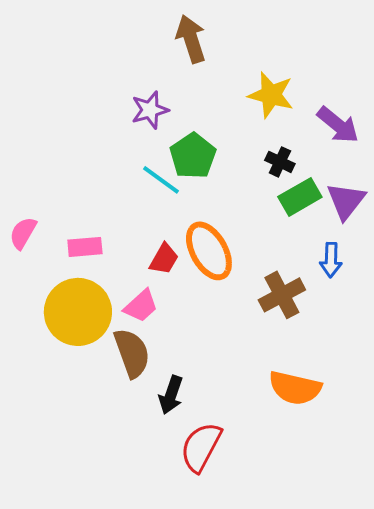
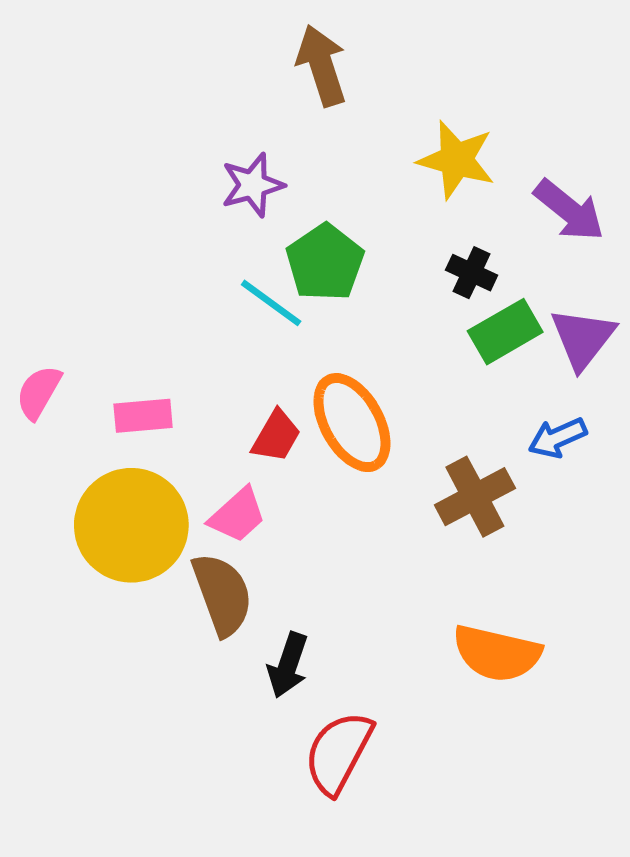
blue arrow: (331, 260) -> (557, 438), turned 64

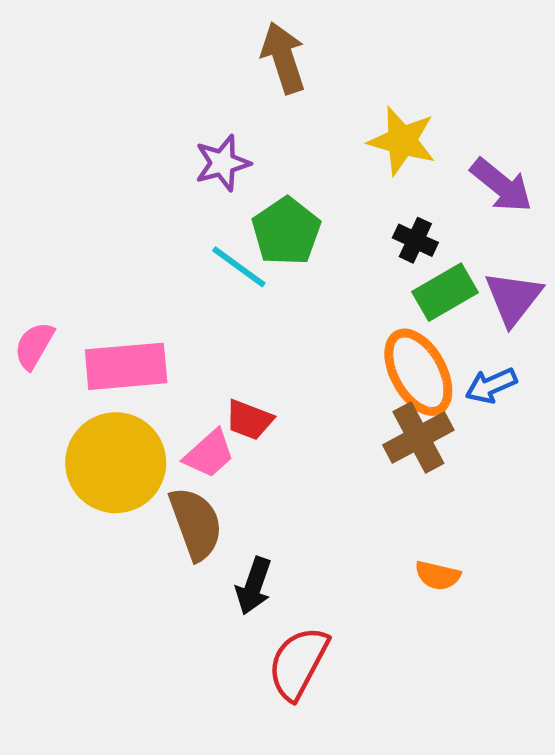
pink rectangle: (143, 416) -> (126, 366), size x1.6
orange ellipse: (352, 423) -> (418, 372), moved
red trapezoid: (276, 436) -> (249, 420), moved, turned 81
orange semicircle: (497, 653) -> (438, 575), size x0.6

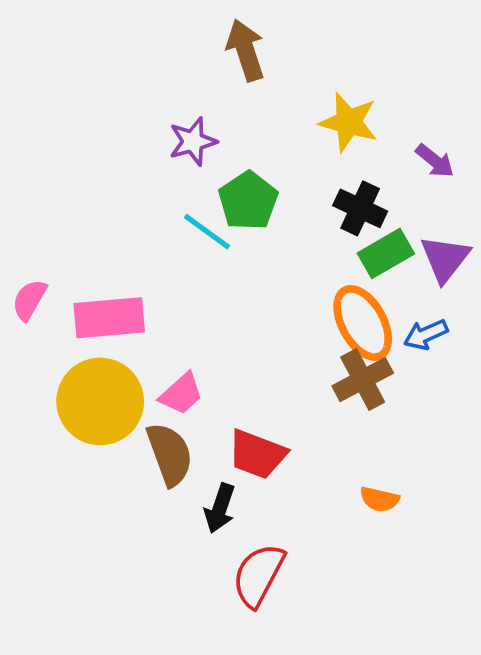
purple arrow: (501, 185) -> (435, 161), size x0.7
black cross: (415, 240) -> (360, 208), size x1.4
red trapezoid: (249, 420) -> (257, 454), moved, size x1.4

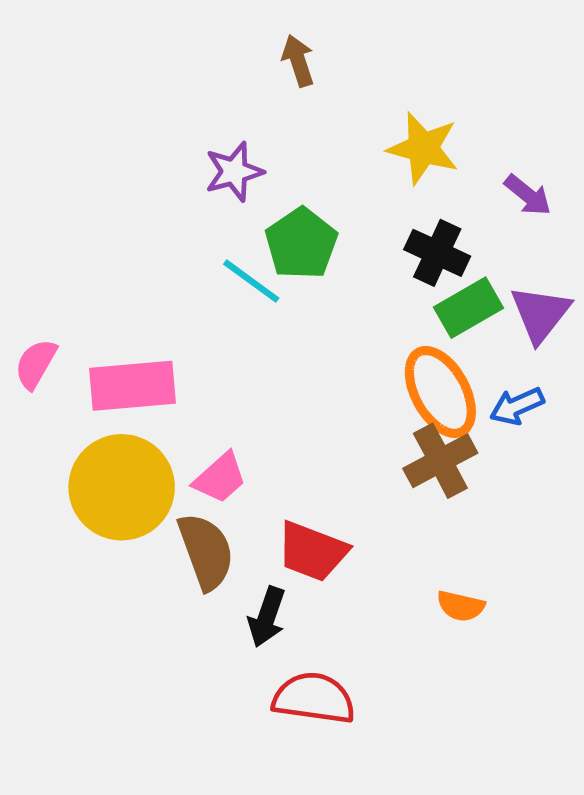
brown arrow: (246, 50) -> (298, 61), size x0.7
red semicircle: (258, 575) -> (314, 698), turned 70

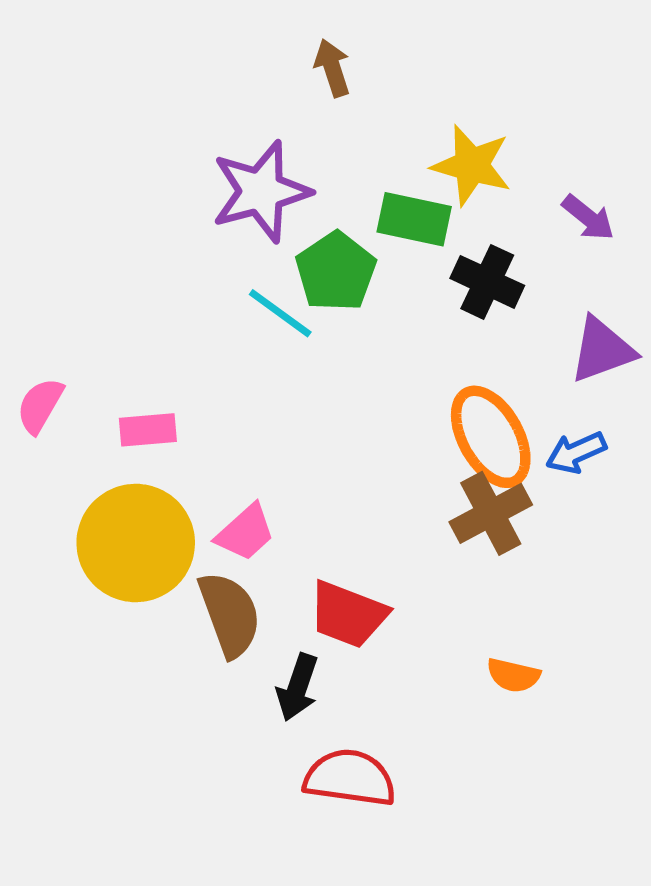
purple star: (234, 172) -> (261, 191), size x1.5
green rectangle: (468, 308) -> (414, 219), moved, turned 42
purple triangle: (540, 314) -> (602, 350), turned 32
pink rectangle: (133, 386) -> (148, 430), size x0.6

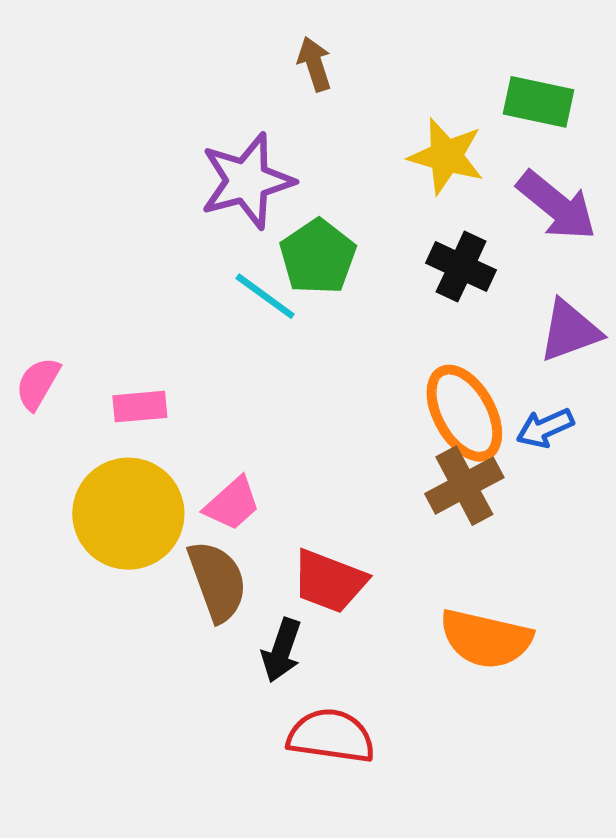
purple arrow: (588, 218) -> (557, 206), size x1.6
green rectangle: (414, 219) -> (538, 102), moved
orange semicircle: (513, 675) -> (486, 639), size x1.8

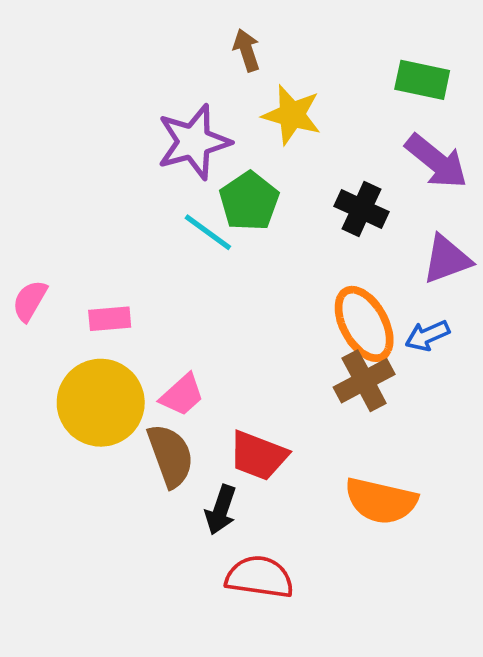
yellow star: (446, 156) -> (292, 115), moved

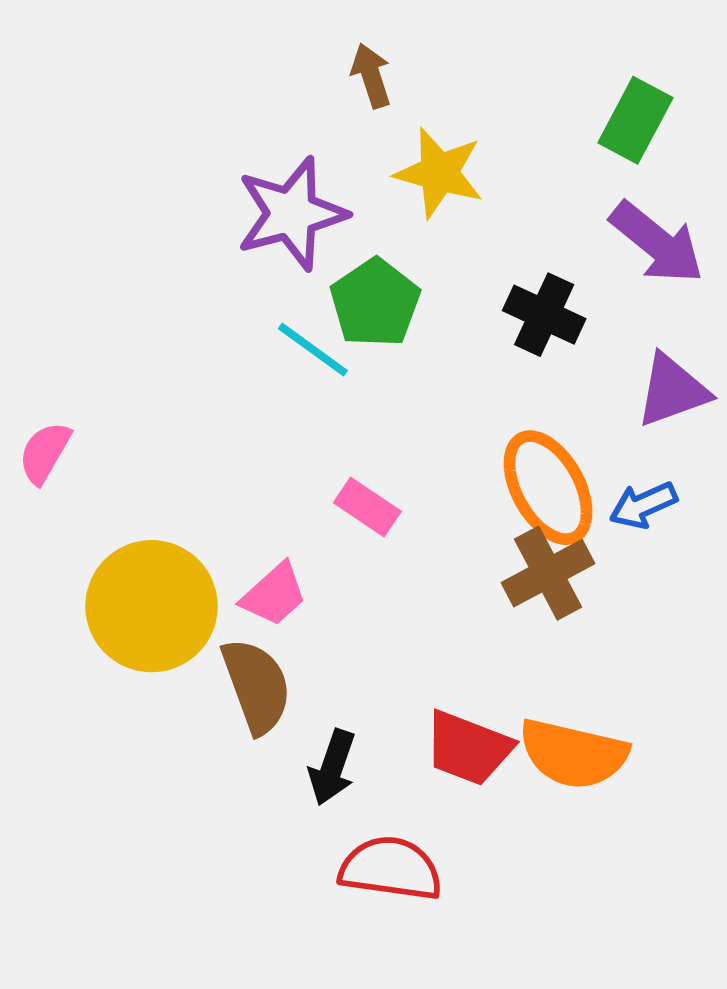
green rectangle: (422, 80) -> (635, 120), turned -74
pink rectangle: (110, 319) -> (367, 507), moved, turned 39
red trapezoid: (258, 456) -> (468, 748), moved

